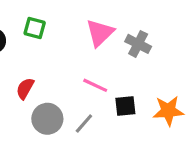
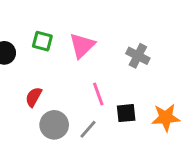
pink triangle: (100, 33) -> (82, 46), moved
pink line: (95, 85) -> (98, 94), turned 45

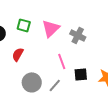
gray cross: (138, 56) -> (78, 35), moved
red semicircle: (34, 97) -> (18, 54), moved

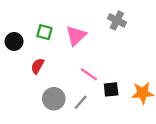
gray cross: (78, 35) -> (117, 20), moved
pink line: (62, 61) -> (89, 74), turned -35

